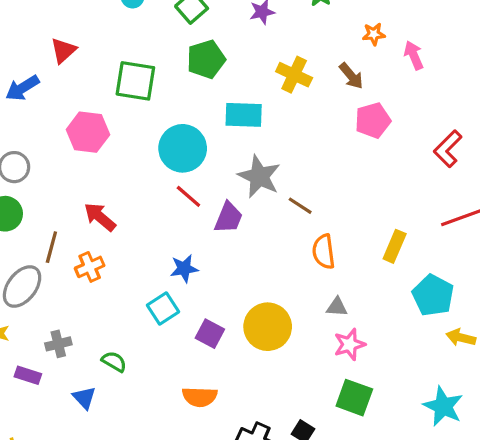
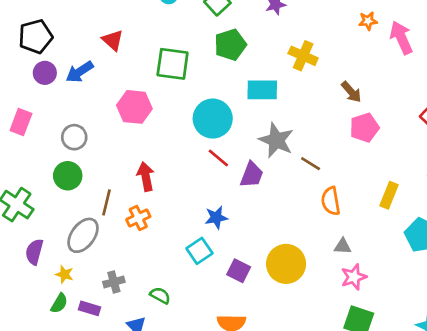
red triangle: (63, 51) -> (113, 40), turned -35
pink arrow: (414, 55) -> (401, 38), size x1.4
brown arrow: (351, 76) -> (351, 92), moved
pink pentagon: (373, 120) -> (365, 128), moved
red arrow: (100, 217) -> (146, 177), turned 40

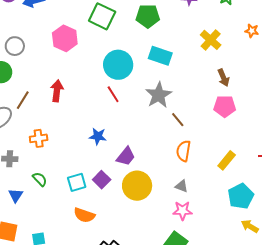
yellow cross: (303, 56) -> (211, 40), moved
purple trapezoid: (252, 175) -> (126, 156), moved
orange cross: (138, 218) -> (39, 138), moved
cyan square: (199, 251) -> (77, 182), moved

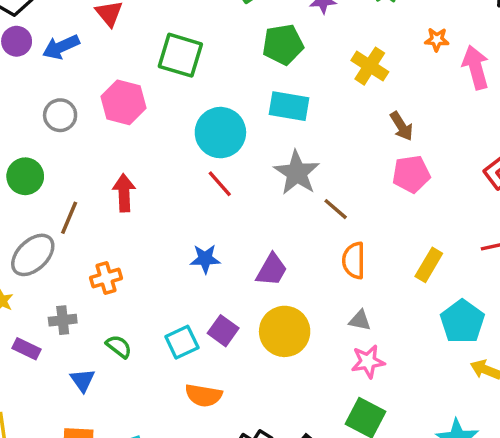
green pentagon: (148, 16) -> (283, 44), moved
gray circle: (15, 46) -> (60, 115), moved
purple trapezoid: (126, 156) -> (272, 270), moved

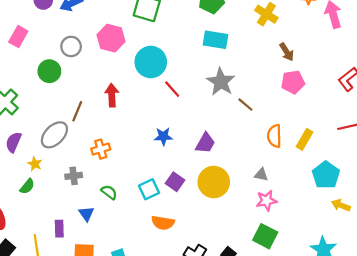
cyan circle: (220, 133) -> (151, 62), moved
green circle: (25, 176) -> (49, 71), moved
orange semicircle: (354, 261) -> (274, 136), moved
purple rectangle: (26, 349) -> (59, 229), moved, turned 63

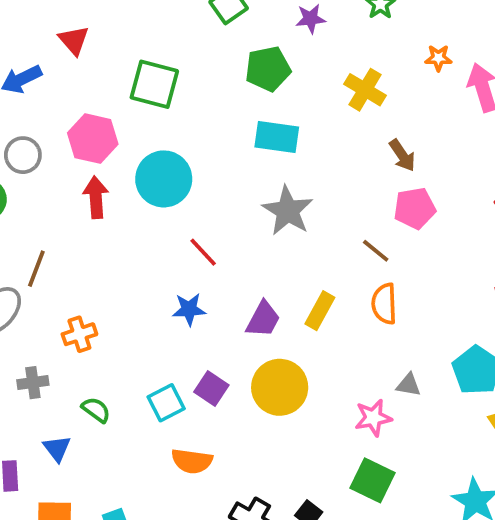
red line: (172, 89) -> (203, 252), moved
red arrow: (112, 95) -> (96, 197), moved
brown line: (245, 105) -> (376, 251), moved
yellow rectangle: (305, 139) -> (320, 311), moved
gray triangle: (261, 175) -> (409, 385), moved

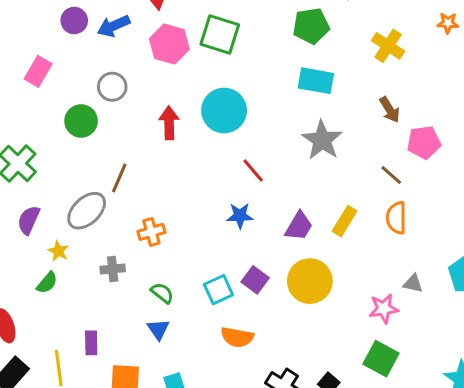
pink hexagon: (93, 139) -> (169, 44), moved
brown arrow: (402, 155) -> (390, 110), moved
blue triangle: (57, 448) -> (158, 329), moved

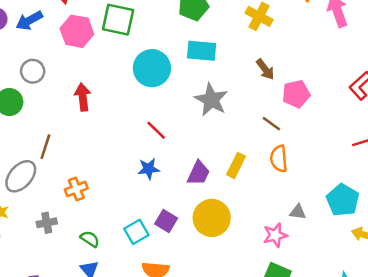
cyan circle: (224, 111) -> (152, 68), moved

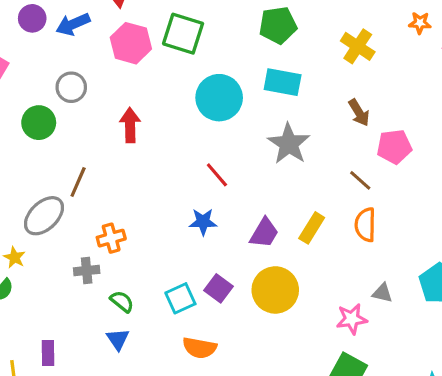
gray cross: (47, 223) -> (87, 271), moved

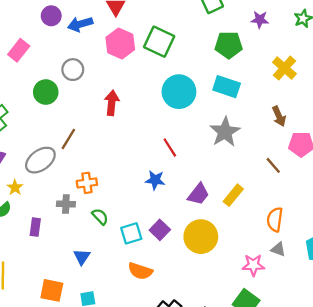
orange semicircle: (365, 225) -> (275, 220), moved
green semicircle: (122, 301) -> (100, 217), moved
purple rectangle: (48, 353) -> (35, 227), moved

